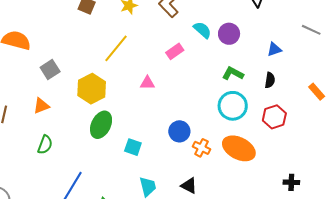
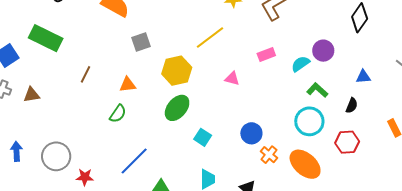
cyan semicircle: (202, 30) -> (300, 64), moved, turned -90
orange triangle: (41, 106) -> (128, 85), moved

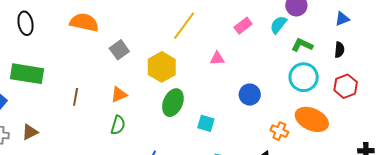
blue circle: (251, 133) -> (250, 95), moved
orange cross: (269, 155) -> (279, 131), moved

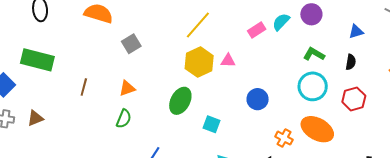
cyan semicircle: (278, 25) -> (281, 22), moved
yellow hexagon: (162, 67) -> (199, 62), moved

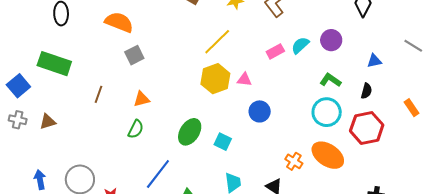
gray square: (131, 44) -> (134, 55), moved
blue circle: (258, 99) -> (260, 111), moved
red hexagon: (354, 99) -> (367, 128), size x1.4
green ellipse: (180, 101) -> (190, 132), moved

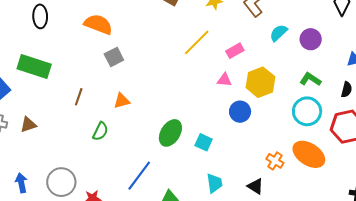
cyan semicircle: (300, 45) -> (279, 33), moved
pink rectangle: (275, 51) -> (235, 51), moved
yellow hexagon: (215, 79) -> (260, 82), moved
green semicircle: (136, 129) -> (100, 131), moved

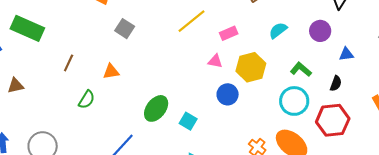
cyan semicircle: (279, 33) -> (278, 30), moved
purple circle: (311, 39) -> (320, 31), moved
gray square: (114, 57) -> (125, 29), moved, turned -36

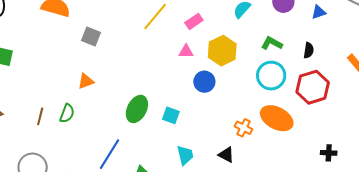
blue triangle: (346, 54) -> (319, 12), moved
brown line: (69, 63) -> (40, 116), moved

